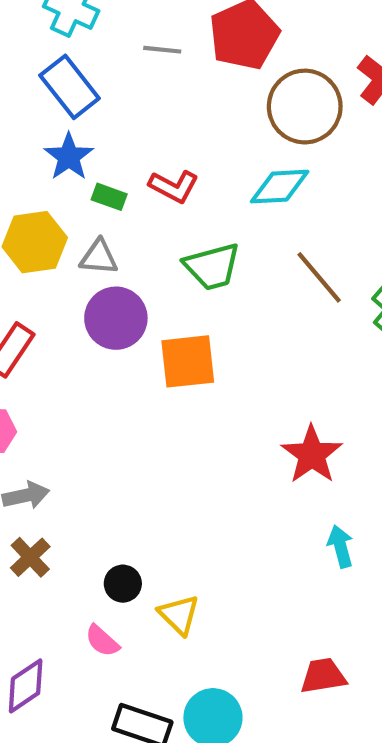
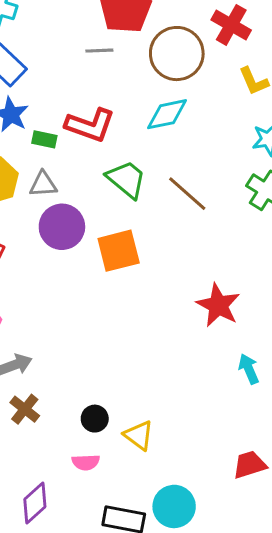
gray line: (162, 50) -> (99, 51), moved
red L-shape: (174, 186) -> (90, 125), size x1.4
green trapezoid: (212, 267) -> (126, 179), turned -117
brown line: (319, 277) -> (187, 194), moved
pink semicircle: (102, 641) -> (86, 462), turned -36

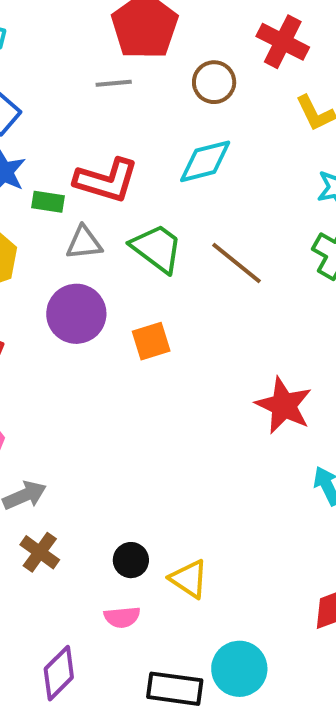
brown circle: (177, 54) -> (214, 82), size x0.6
gray triangle: (43, 184) -> (84, 243), moved
orange square: (119, 251) -> (151, 341), size x0.7

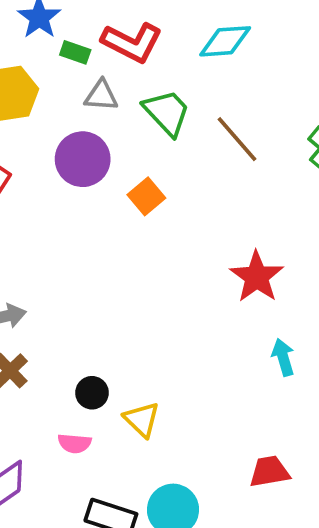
orange square: (151, 341) -> (146, 196), turned -33

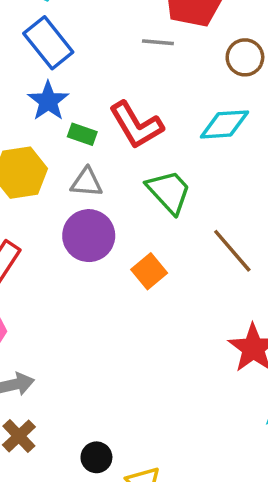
red L-shape: (132, 42) -> (136, 125), turned 32
gray triangle: (101, 96) -> (87, 182), moved
brown line: (237, 139) -> (232, 251), moved

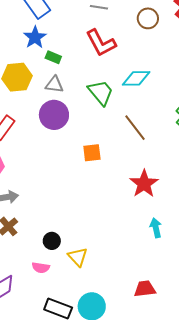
cyan diamond: (225, 124) -> (136, 78), moved
red L-shape: (136, 125) -> (101, 43), moved
orange square: (149, 271) -> (92, 153), moved, turned 30

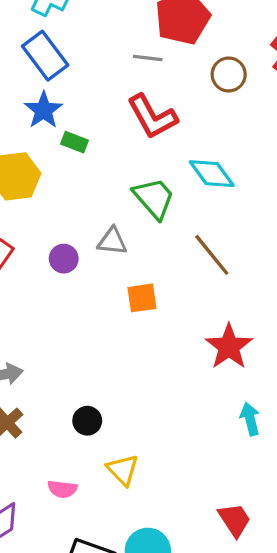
cyan diamond: (136, 78) -> (212, 174), turned 56
gray triangle: (54, 85) -> (112, 241), moved
purple circle: (54, 115) -> (64, 259), moved, size x0.6
black circle: (52, 241) -> (87, 421), moved
red trapezoid: (145, 289) -> (234, 520), turned 65

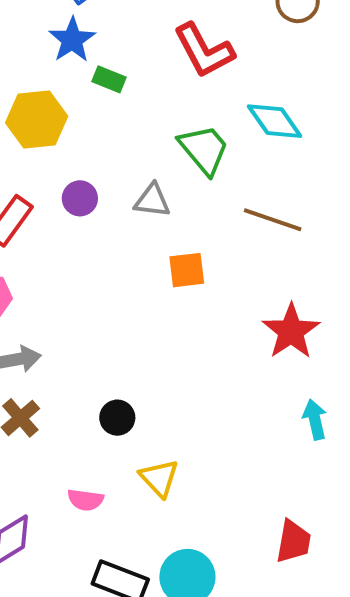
brown line: (212, 255) -> (273, 220), turned -33
purple circle: (64, 259) -> (80, 198), moved
red trapezoid: (234, 520) -> (293, 542), turned 42

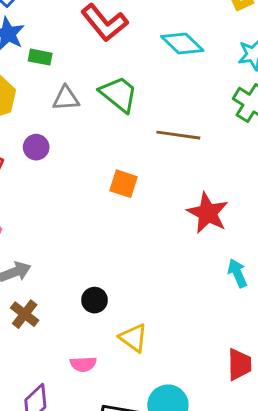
cyan diamond: (275, 121) -> (182, 44), moved
gray triangle: (152, 201) -> (66, 98), moved
orange square: (187, 270) -> (124, 184), turned 36

